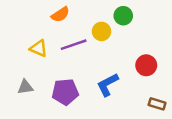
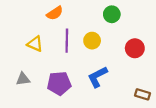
yellow circle: (101, 31) -> (92, 41), moved
purple line: (74, 45) -> (67, 41), turned -70
red circle: (146, 65) -> (135, 48), moved

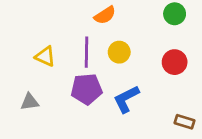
orange semicircle: (55, 13) -> (105, 15), moved
green circle: (112, 14) -> (175, 14), moved
purple pentagon: (59, 83) -> (87, 89), moved

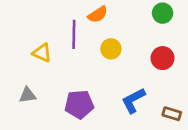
purple line: (87, 52) -> (74, 34), moved
purple pentagon: (87, 89) -> (79, 104), moved
blue L-shape: (126, 99) -> (133, 100), moved

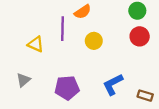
red circle: (163, 58) -> (140, 36), moved
gray triangle: (28, 95) -> (23, 80), turned -32

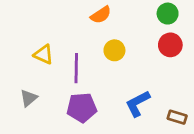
purple line: (63, 29) -> (76, 68), moved

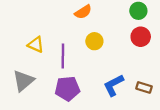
gray triangle: (29, 98) -> (23, 81), size x1.5
brown rectangle: (177, 117) -> (144, 87), moved

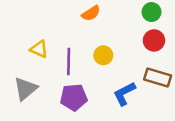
yellow circle: (94, 41) -> (103, 55), moved
brown rectangle: (144, 87) -> (158, 78), moved, size x1.5

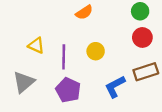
brown rectangle: (158, 78) -> (146, 72), turned -35
purple pentagon: (74, 97) -> (68, 90), turned 30

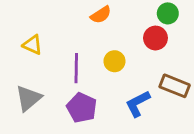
red circle: (142, 37) -> (155, 38), moved
yellow triangle: (36, 45) -> (33, 45), moved
brown rectangle: (146, 72) -> (175, 86), turned 40

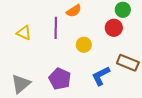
purple line: (76, 68) -> (56, 28), moved
gray triangle: (28, 98) -> (21, 84), moved

